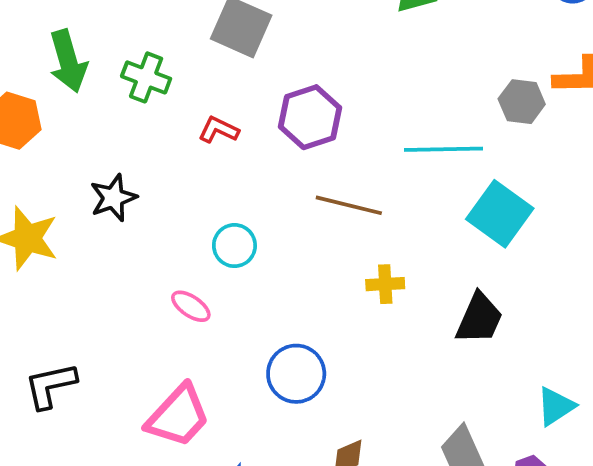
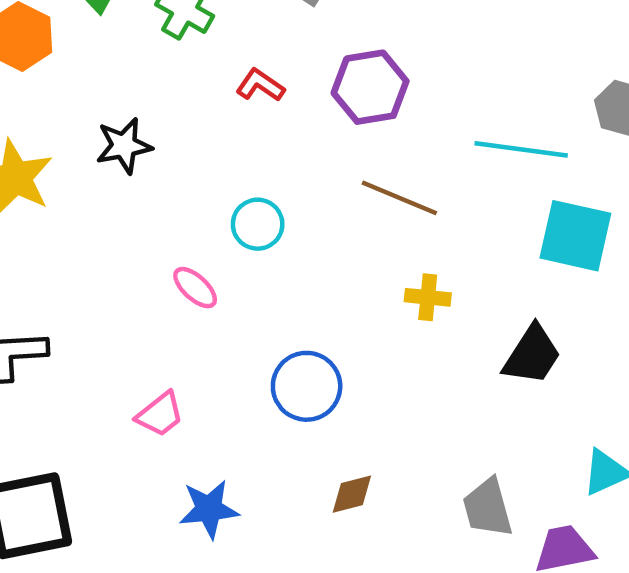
cyan square: (500, 214) -> (575, 236), turned -32
pink trapezoid: (178, 416) -> (160, 414), size x0.6

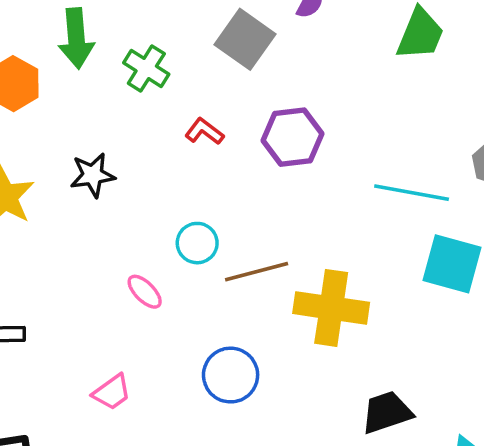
brown line: (399, 198) -> (257, 272), moved, turned -40
yellow cross: (428, 297) -> (331, 308), size x2.0
black trapezoid: (532, 355) -> (387, 412), moved, turned -144

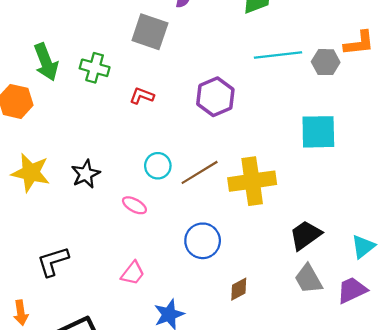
purple hexagon: (293, 137) -> (215, 97), moved
black star: (93, 175) -> (86, 174), moved
cyan line: (412, 193) -> (278, 55), moved

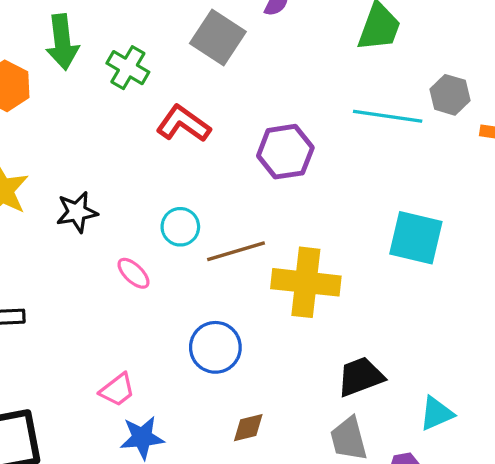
gray hexagon: (326, 62) -> (450, 95), moved
red L-shape: (142, 96) -> (183, 124), size x1.5
pink trapezoid: (133, 273) -> (117, 390), moved

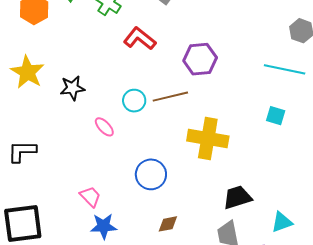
cyan line: (388, 116) -> (285, 69), moved
cyan square: (416, 238) -> (276, 116), size x0.6
brown line: (236, 251) -> (170, 97), moved
pink trapezoid: (117, 390) -> (90, 197), turned -100

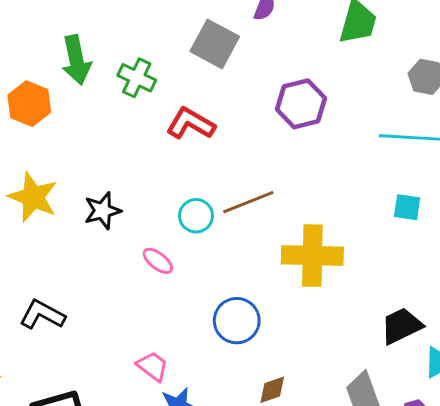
purple hexagon: (200, 59) -> (301, 104), moved
black L-shape: (22, 151) -> (42, 315), turned 36
black trapezoid: (237, 197) -> (401, 326), moved

